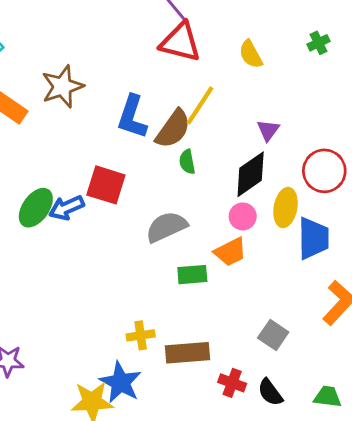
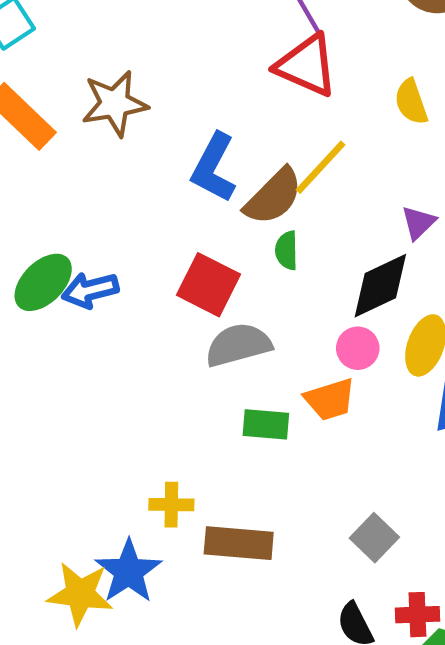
red square: (106, 185) -> (208, 285), moved
red cross: (232, 383) -> (417, 615), moved, turned -32

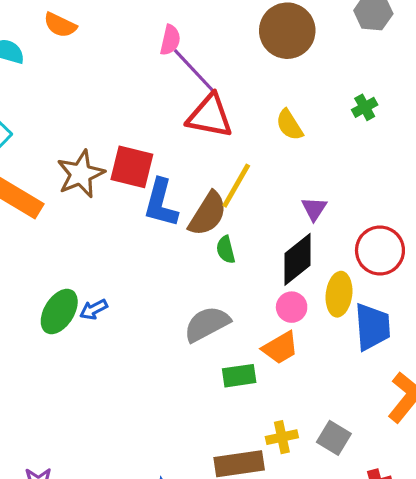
red square: (208, 285) -> (132, 167), moved
blue arrow: (90, 290) -> (94, 309), size x0.7
yellow cross: (171, 505) -> (282, 437), moved

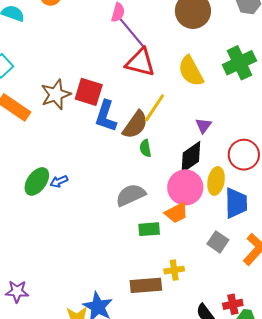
green cross: (365, 107) -> (239, 63), size x2.0
yellow semicircle: (289, 125) -> (191, 71), size x1.5
pink circle: (292, 307) -> (185, 187), size x1.8
gray square: (334, 438) -> (218, 242), moved

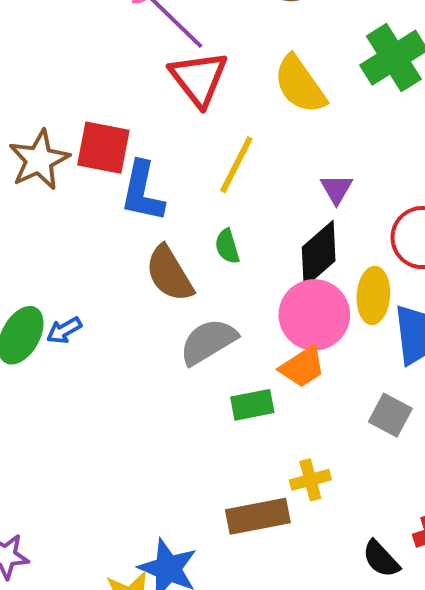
red triangle: (140, 62) -> (199, 78), turned 44
brown semicircle: (135, 125) -> (169, 274), moved, turned 120

